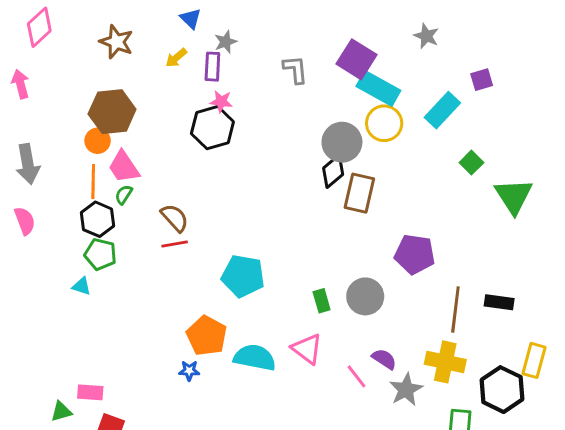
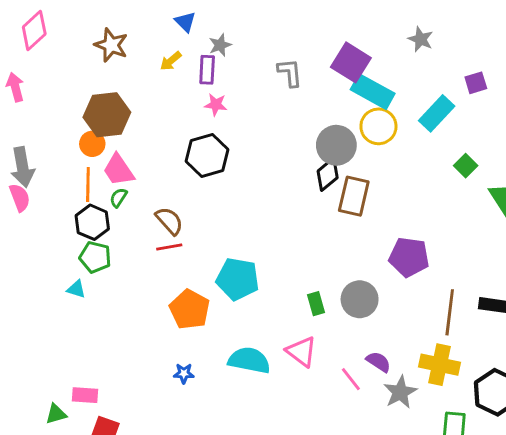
black hexagon: (212, 128) -> (207, 155), moved
pink semicircle: (25, 221) -> (20, 198), moved
orange pentagon: (207, 336) -> (190, 309), moved

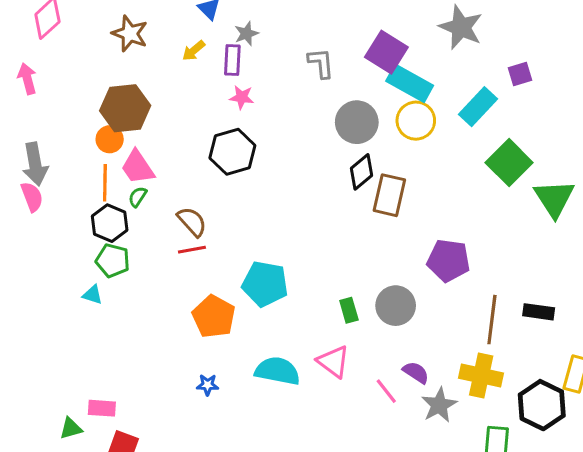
gray star: (421, 39) -> (461, 27), size x1.6
gray circle: (336, 145) -> (357, 122), moved
green square: (466, 166) -> (509, 163), size x1.8

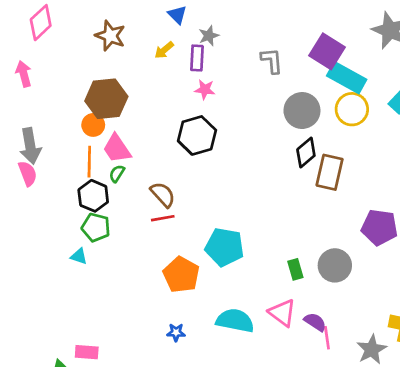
purple semicircle: (416, 372) -> (315, 322), moved
pink line: (386, 391) -> (327, 338), turned 30

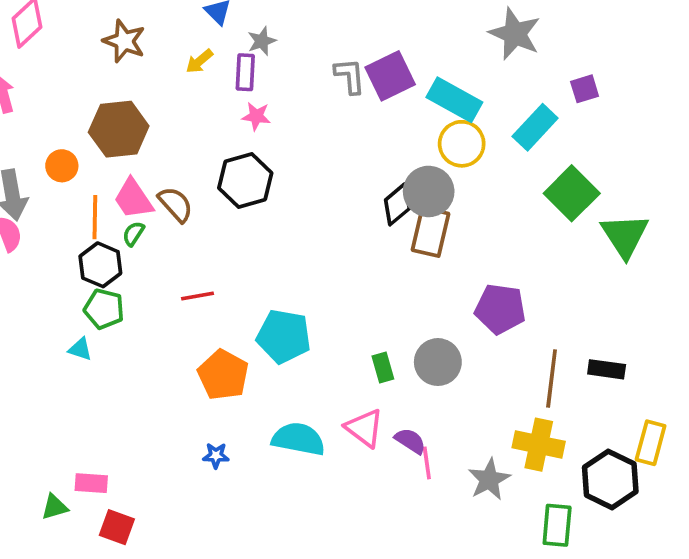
purple square: (327, 51) -> (390, 76), moved, turned 32
gray circle: (302, 111) -> (429, 191), moved
orange circle: (93, 125) -> (62, 166), moved
brown semicircle: (163, 195) -> (176, 204), moved

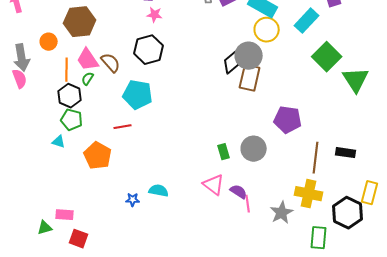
red line: (198, 296) -> (123, 127), moved
cyan pentagon: (284, 336) -> (138, 95), moved
orange pentagon: (223, 375) -> (98, 156), moved
cyan semicircle: (298, 439) -> (159, 191), moved, size x0.7

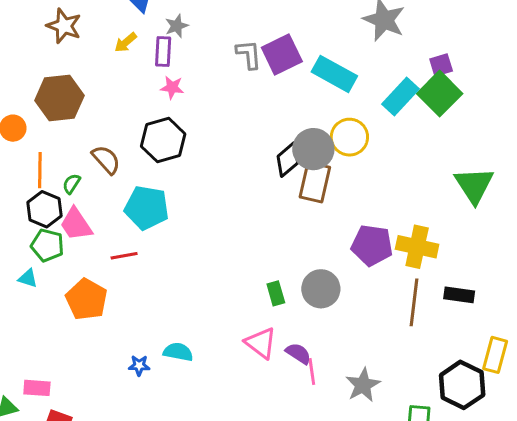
yellow circle: (267, 30) -> (349, 137), moved
green square: (327, 57) -> (440, 94), moved
pink trapezoid: (88, 60) -> (76, 224), moved
yellow cross: (309, 194) -> (417, 247), moved

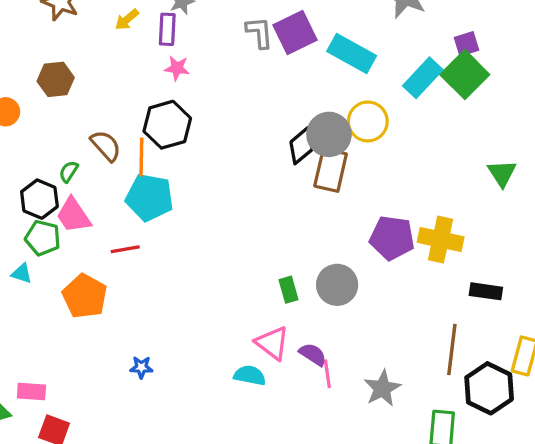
brown hexagon: (59, 98) -> (56, 79), size x0.7
orange line: (40, 170) -> (141, 157), moved
green triangle: (474, 185) -> (502, 173), size x0.7
brown line: (414, 302) -> (452, 350), moved
cyan semicircle: (178, 352) -> (250, 375), moved

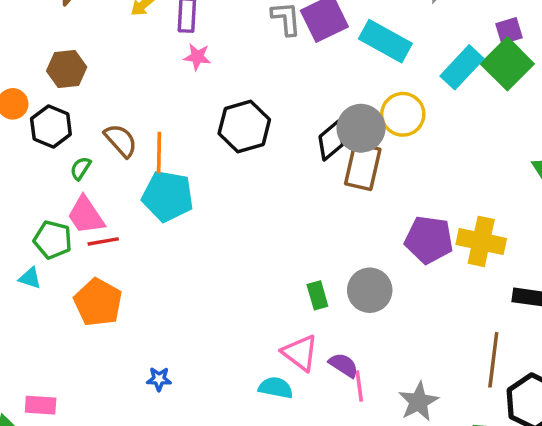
black hexagon: (167, 125) -> (244, 126), moved
black hexagon: (39, 199) -> (51, 126), moved
red line: (125, 249) -> (103, 241), moved

